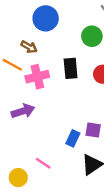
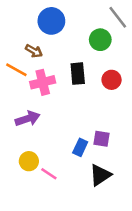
yellow circle: (18, 178) -> (29, 161), moved

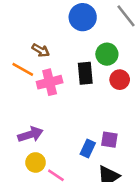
blue circle: (51, 21) -> (83, 17), moved
green circle: (100, 40) -> (107, 54), moved
purple arrow: (28, 119) -> (30, 134), moved

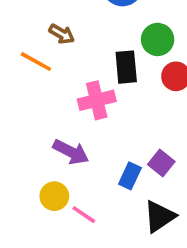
pink cross: (50, 82) -> (97, 100), moved
purple arrow: (30, 134) -> (71, 152), moved, turned 45
purple square: (109, 140) -> (161, 163), turned 30

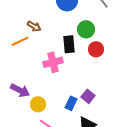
orange line: (36, 62) -> (20, 41), turned -54
purple arrow: (71, 152) -> (20, 90), moved
yellow circle: (54, 196) -> (38, 104), moved

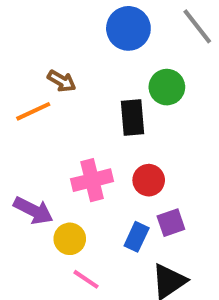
red circle: (96, 49) -> (149, 180), moved
pink cross: (53, 62) -> (92, 180), moved
purple square: (88, 96) -> (171, 223), turned 32

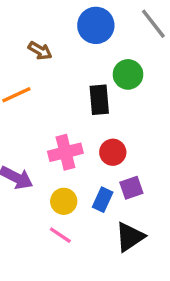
brown arrow: (62, 81) -> (40, 51), moved
yellow circle: (70, 239) -> (64, 201), moved

